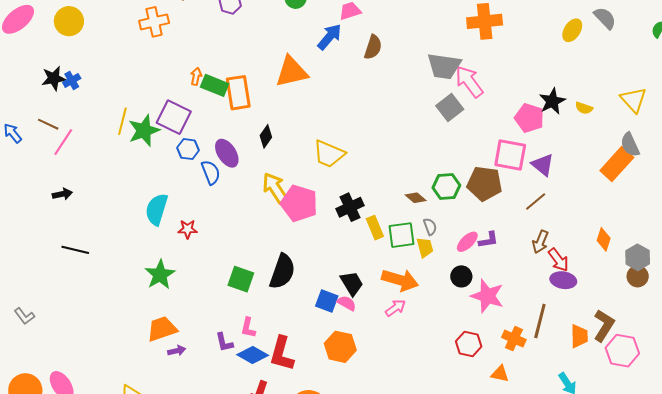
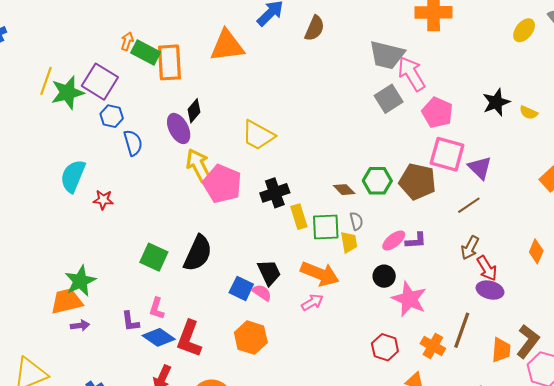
pink pentagon: (529, 118) -> (437, 113), moved
purple ellipse: (227, 153) -> (179, 128), moved
green star: (160, 275) -> (80, 281), moved

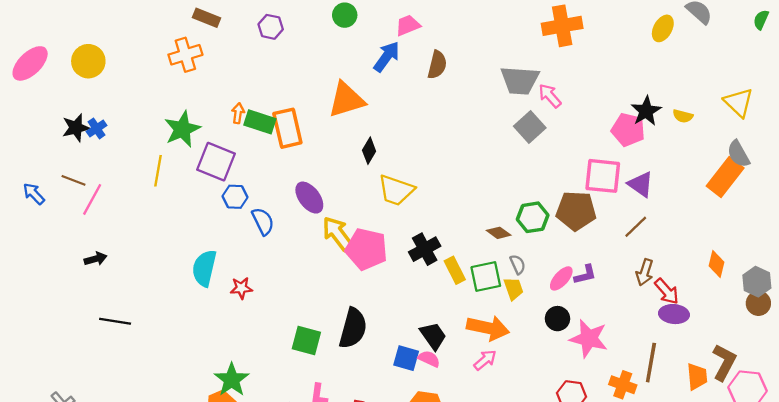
pink arrow: (412, 74) -> (550, 96), size x0.7
green star: (67, 93) -> (182, 129), moved
black diamond: (194, 111) -> (369, 151), moved
pink pentagon: (437, 113) -> (628, 130), moved

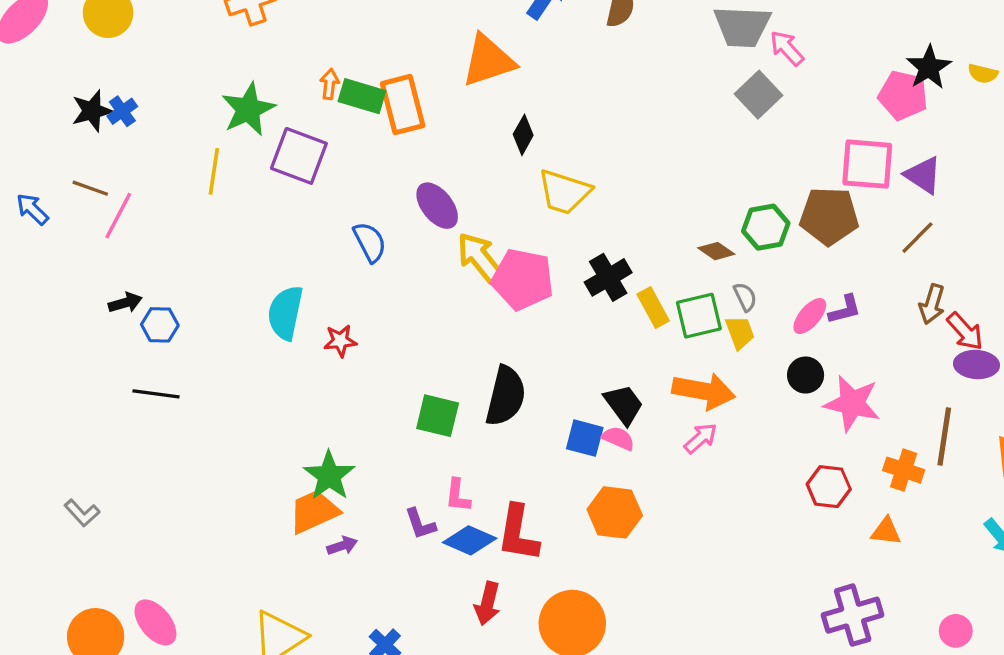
blue hexagon: (235, 197) -> (160, 325), moved

